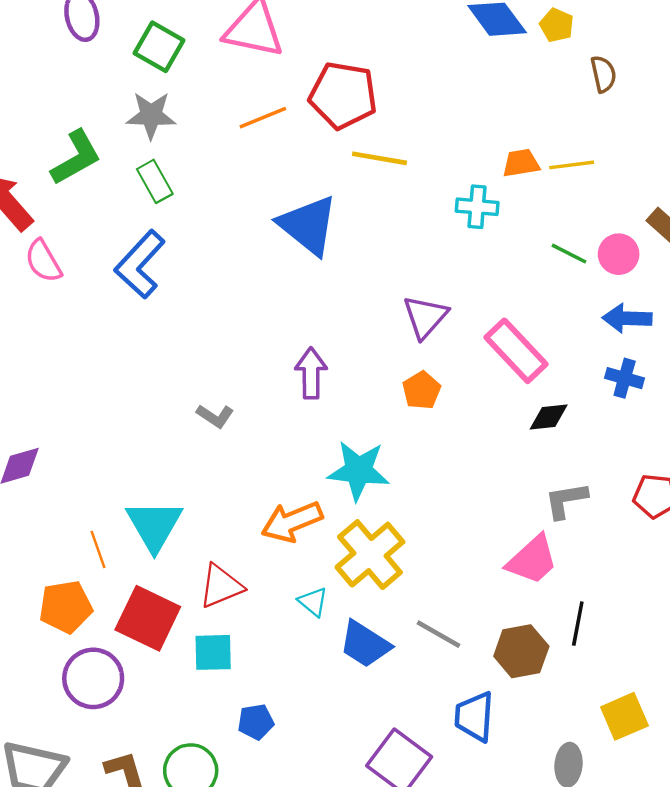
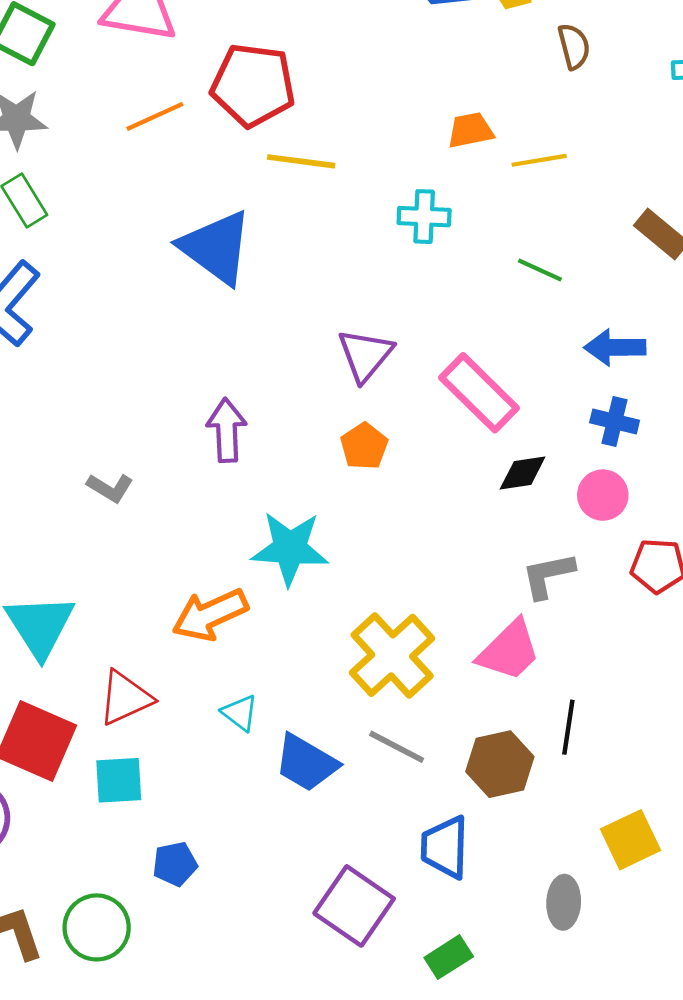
orange trapezoid: (521, 163) -> (471, 130), moved
pink circle: (619, 254) -> (603, 495), moved
yellow cross: (370, 555) -> (392, 655), moved

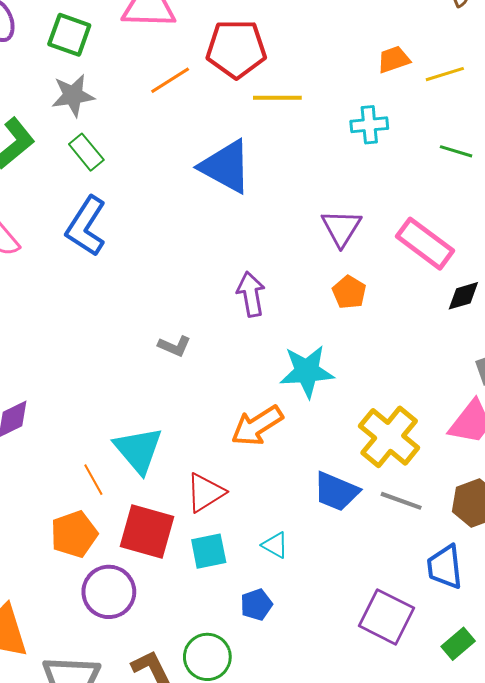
cyan triangle: (240, 713) -> (275, 545), moved
blue trapezoid: (306, 763) -> (336, 492), moved

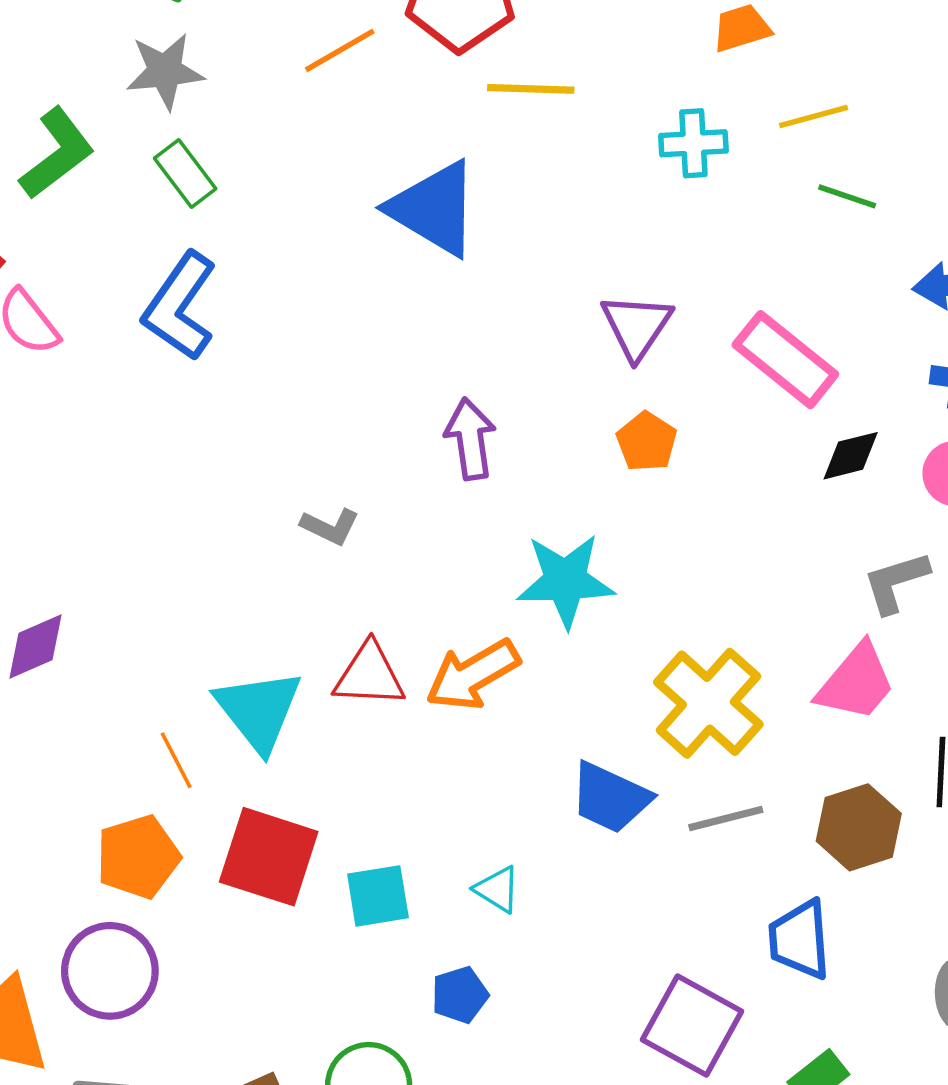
yellow line: (445, 74) -> (814, 117), moved
red triangle: (205, 493) -> (369, 675), moved, turned 33
gray line: (401, 501) -> (726, 818), turned -36
purple circle: (109, 592) -> (110, 971), moved

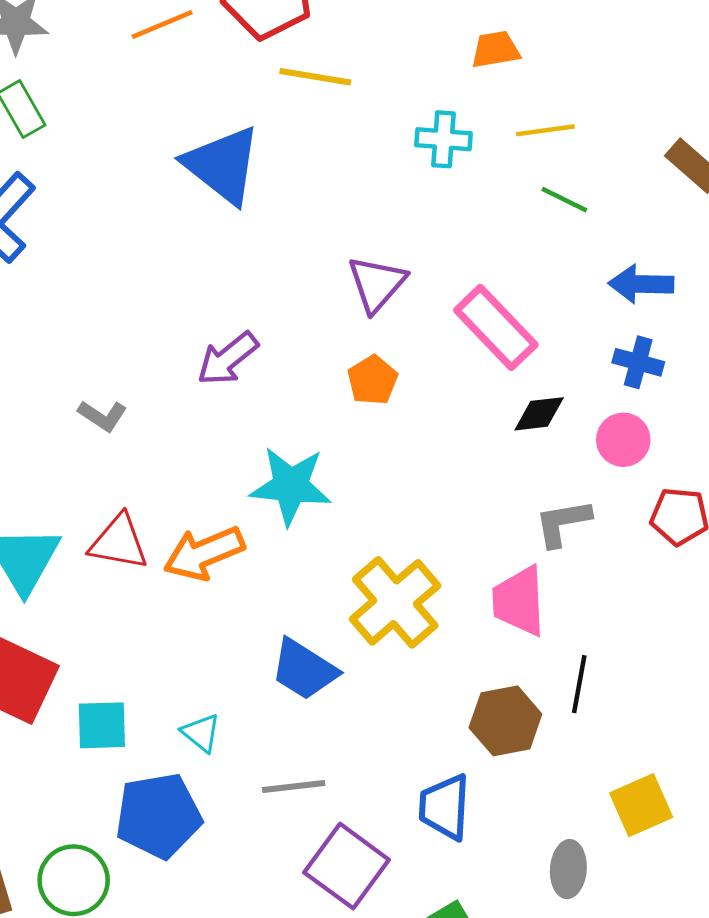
purple arrow: (470, 439) -> (228, 359), turned -128
pink trapezoid: (856, 682) -> (519, 601), turned 130
gray line: (726, 818) -> (294, 787), moved
blue pentagon: (460, 995) -> (159, 816), size x1.8

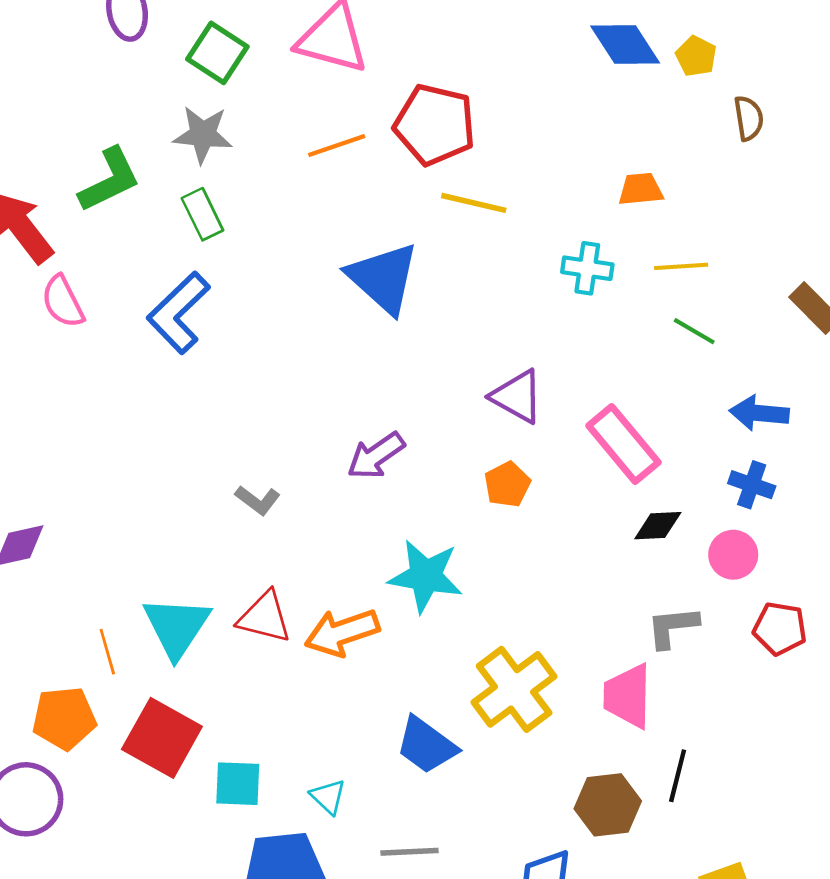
purple triangle: (377, 284) -> (517, 396), turned -46

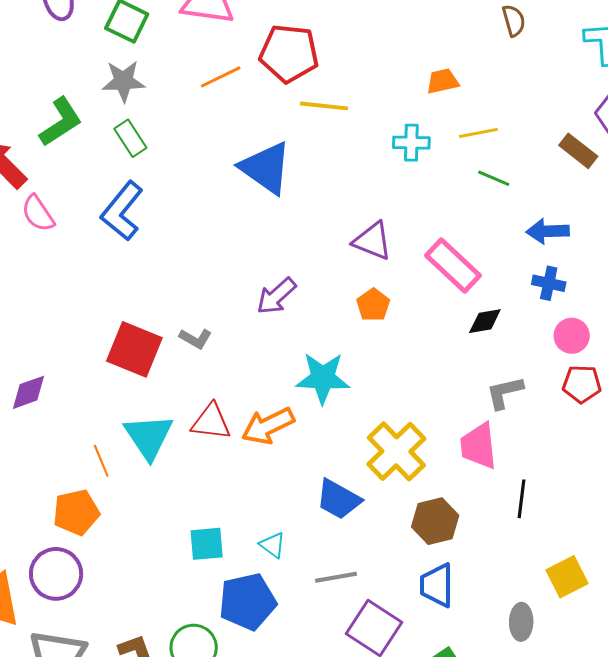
pink circle: (733, 555) -> (572, 336), moved
red square: (162, 738) -> (134, 349), moved
brown hexagon: (608, 805) -> (435, 521), moved

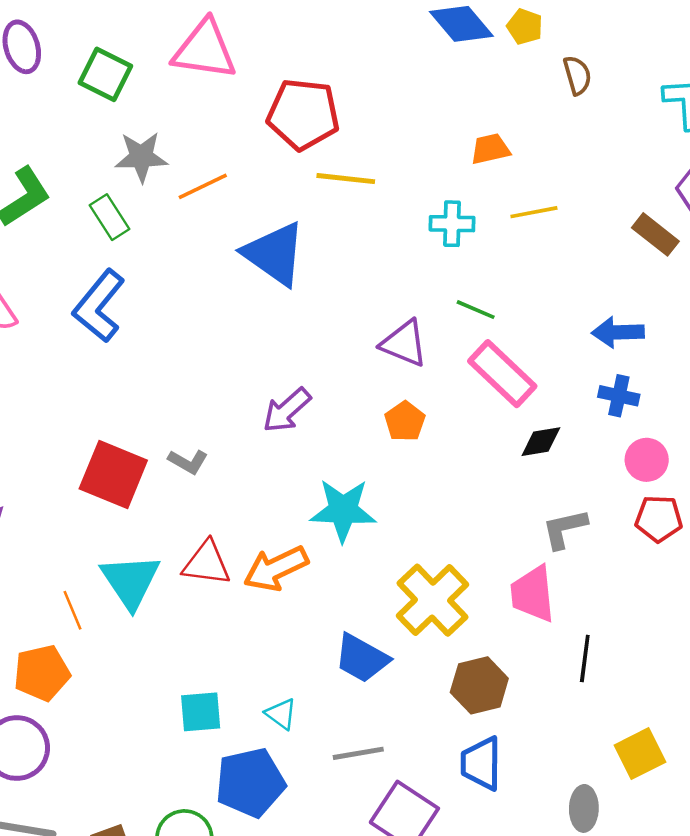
orange line: (221, 77) -> (203, 186), moved
gray star: (123, 81) -> (141, 157), moved
green line: (494, 178) -> (476, 310), moved

